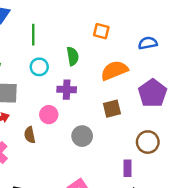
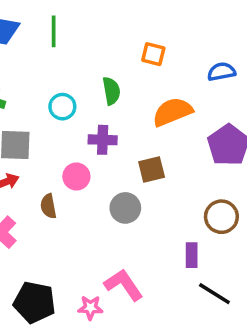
green line: (33, 35) -> (54, 31), moved
brown square: (112, 109) -> (152, 170), moved

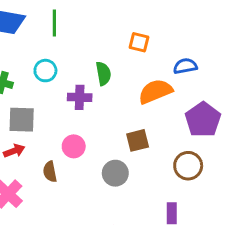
blue semicircle: (221, 72) -> (185, 66), moved
cyan circle: (62, 107) -> (45, 71), moved
purple cross: (103, 140) -> (80, 97), moved
brown circle: (221, 217) -> (188, 166), moved

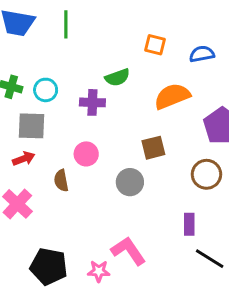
blue semicircle: (185, 66) -> (202, 54), moved
cyan circle: (45, 71) -> (46, 90), moved
green semicircle: (103, 74) -> (117, 77), turned 80

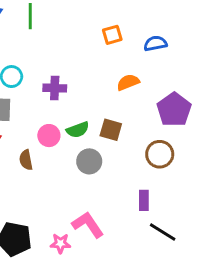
orange square: (155, 45) -> (112, 35), turned -30
green semicircle: (117, 77) -> (78, 130), moved
orange semicircle: (172, 96) -> (128, 82), size x0.7
brown square: (153, 148) -> (111, 130), turned 30

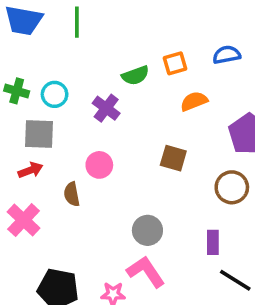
orange square: (112, 35) -> (175, 63), moved
purple cross: (55, 88) -> (106, 108), turned 35
green semicircle: (78, 130) -> (135, 75), moved
gray circle: (89, 161) -> (147, 230), moved

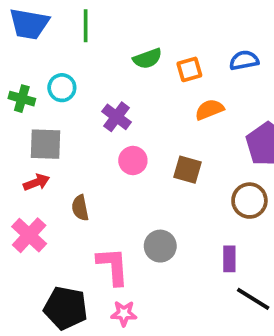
green semicircle: (135, 75) -> (147, 59), moved
cyan circle: (55, 94) -> (62, 88), moved
pink circle: (99, 165) -> (133, 160), moved
pink L-shape: (146, 272) -> (113, 266), moved, turned 30

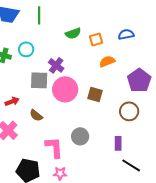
gray square: (46, 144) -> (39, 80), moved
pink circle: (133, 160) -> (65, 89), size x1.6
brown semicircle: (80, 208) -> (36, 115), turned -40

